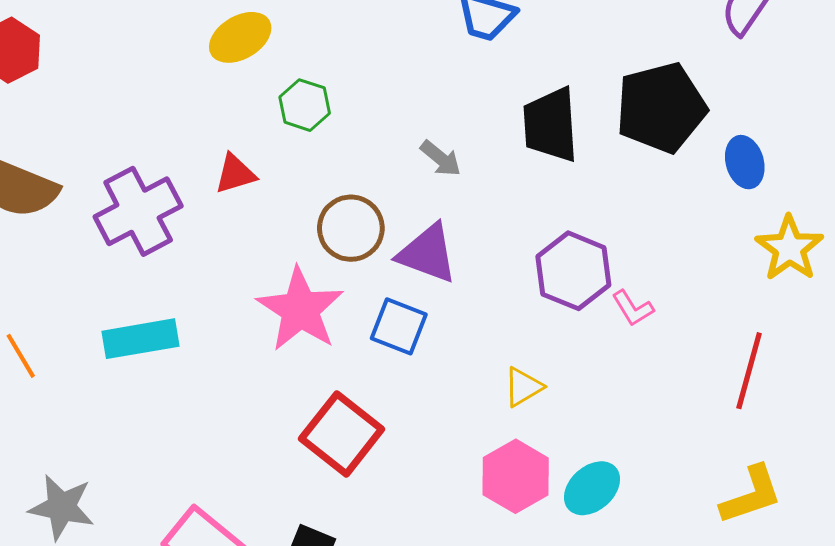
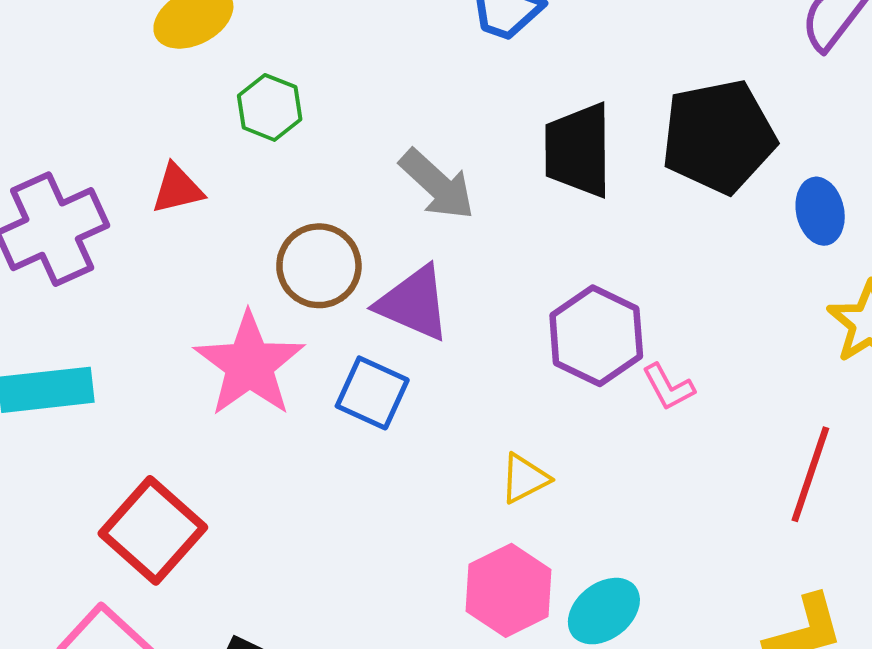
gray arrow: (441, 158) -> (437, 184), size x1.5
red square: (342, 434) -> (153, 530), moved

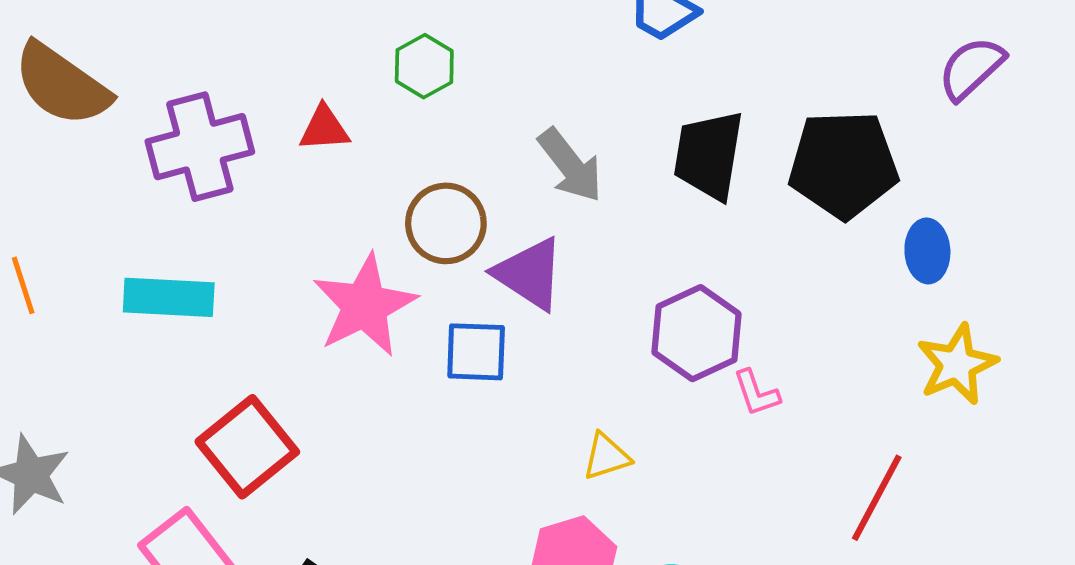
blue square: (372, 393) -> (476, 352), turned -32

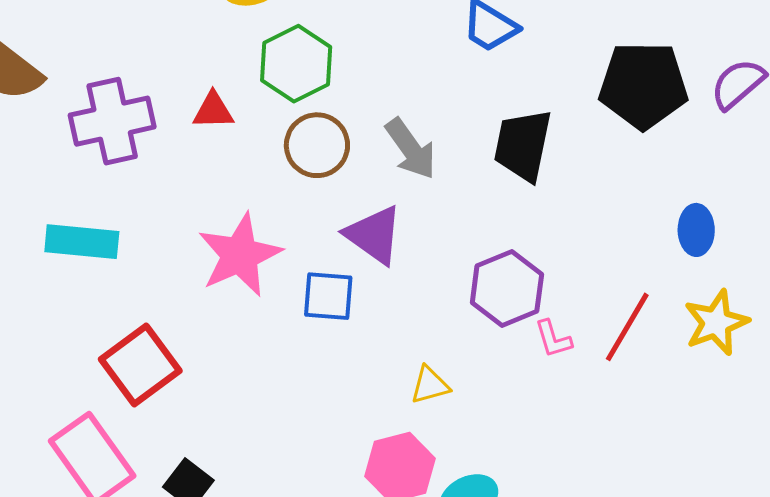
green hexagon: (424, 66) -> (296, 64), size x1.5
black pentagon: (843, 164) -> (643, 85), moved
brown circle: (446, 223) -> (317, 145), moved
red line: (877, 498) -> (627, 327), moved

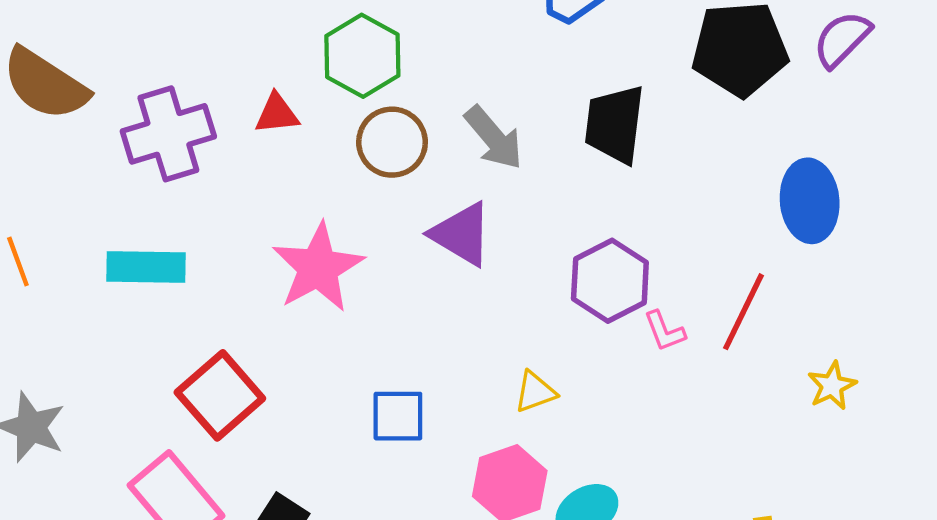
blue ellipse: (696, 230) -> (810, 201), size x1.5
blue square: (328, 296) -> (398, 416), moved
yellow star: (716, 323) -> (832, 386), moved, size x0.7

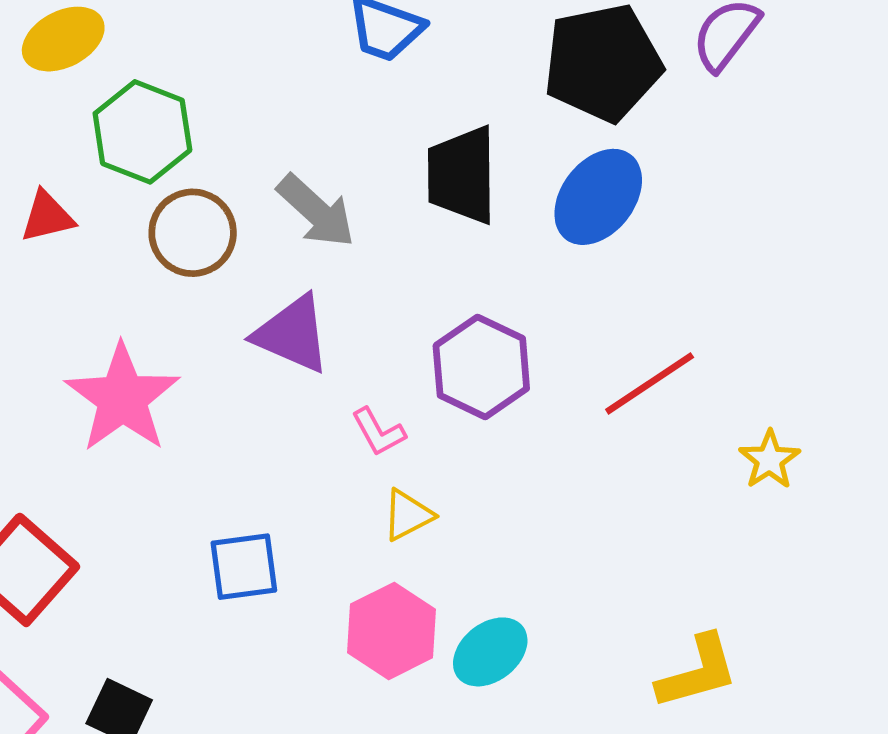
blue ellipse: (810, 201) -> (598, 197), moved, turned 50
red line: (743, 312) -> (650, 383), turned 38
pink L-shape: (664, 331) -> (378, 432), moved

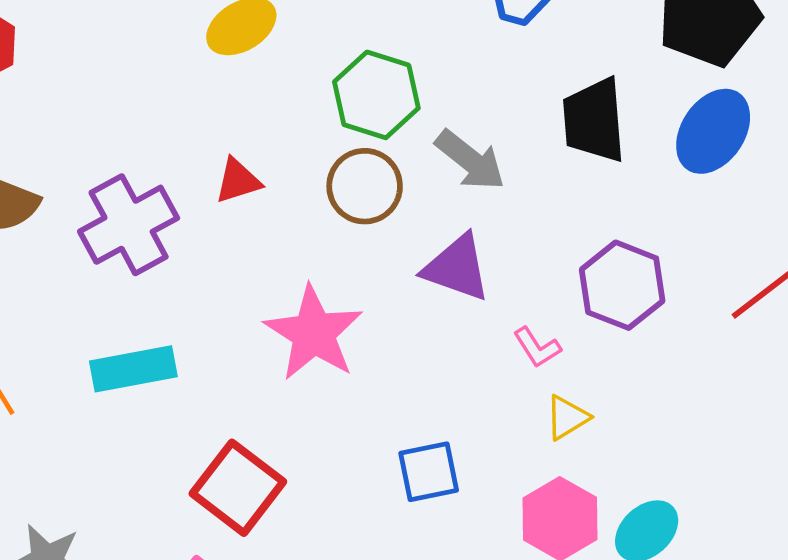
green hexagon: (142, 132) -> (376, 95), moved

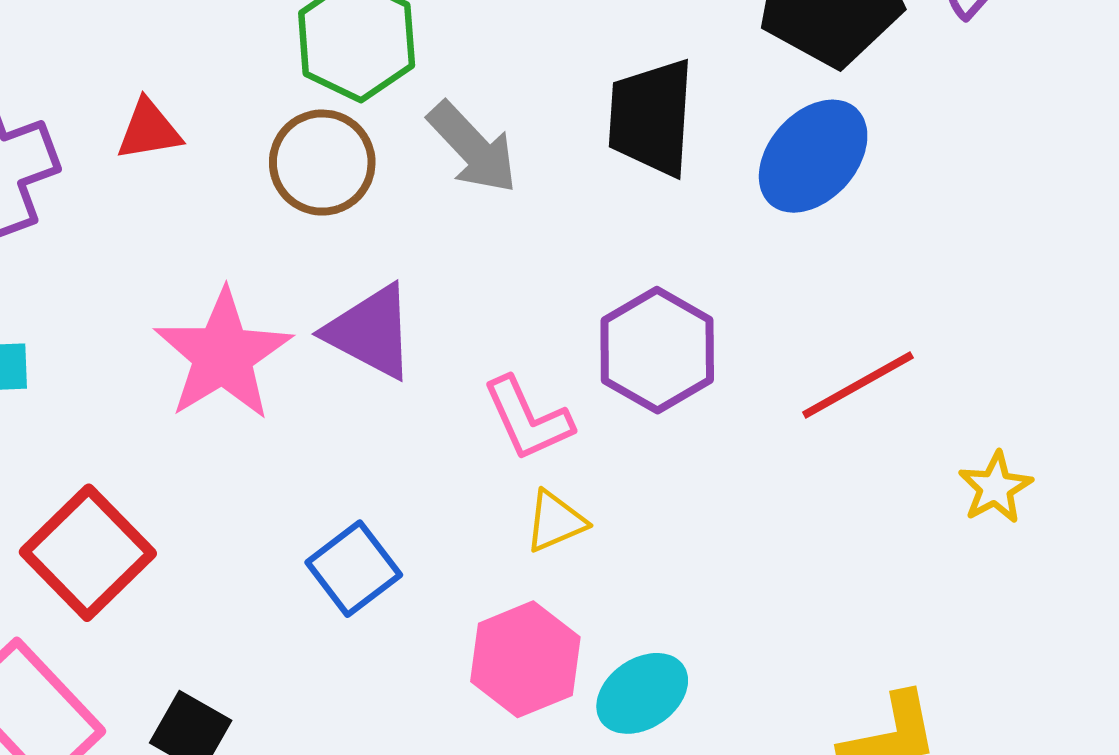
purple triangle: (457, 268) -> (370, 332), moved
pink L-shape: (537, 347) -> (528, 419), size x1.4
blue square: (429, 472) -> (354, 569), turned -34

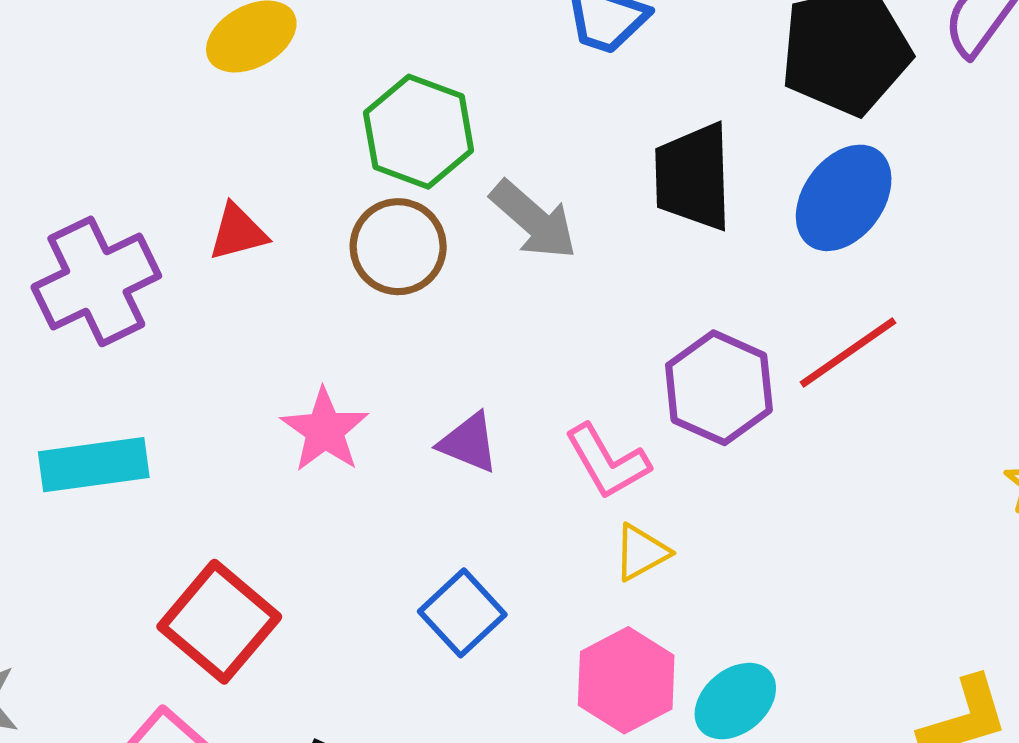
purple triangle: (370, 332) -> (469, 443), moved, size x0.7
pink star: (223, 355) -> (325, 430), size x0.7
red line: (858, 385) -> (848, 353), moved

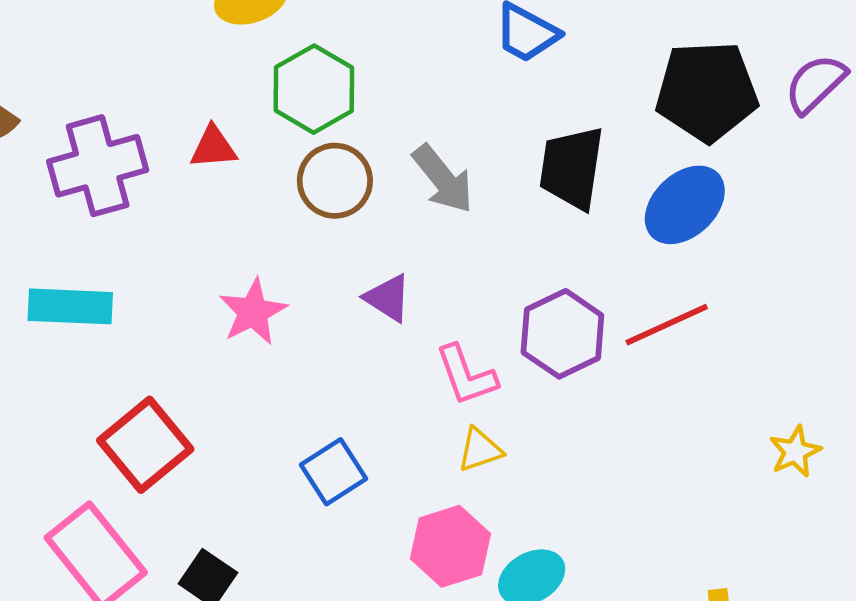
green hexagon: (419, 132) -> (314, 89), moved
purple triangle: (469, 443) -> (388, 298), moved

